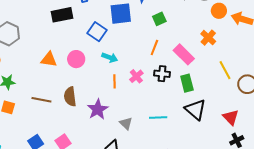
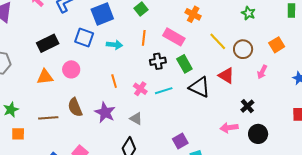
black rectangle: (62, 15) -> (48, 43), moved
cyan arrow: (110, 58) -> (114, 45), moved
pink cross: (136, 76) -> (140, 89), moved
red triangle: (231, 117) -> (226, 76), moved
cyan line: (158, 118) -> (164, 91), moved

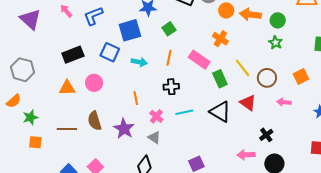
black cross: (158, 61) -> (171, 87), moved
green rectangle: (184, 64) -> (220, 79), moved
pink arrow: (262, 72) -> (284, 102), turned 64
pink cross: (140, 89) -> (156, 116), moved

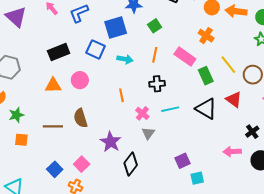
purple star: (124, 129) -> (111, 142), moved
gray triangle: (154, 137) -> (148, 133), moved, turned 32

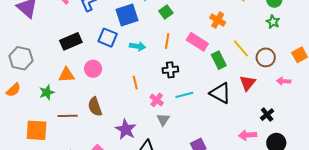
red triangle: (234, 99) -> (248, 83), turned 36
green star: (16, 115) -> (47, 92), moved
orange square: (21, 140) -> (37, 130), size x1.6

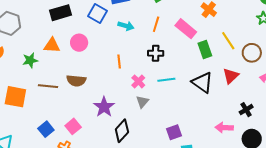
brown semicircle: (95, 107) -> (76, 81), turned -72

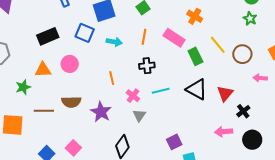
red triangle: (231, 76) -> (225, 93), moved
purple star: (104, 107) -> (101, 112), moved

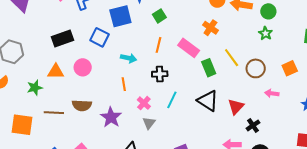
cyan arrow: (114, 42) -> (129, 58), moved
cyan line: (161, 91) -> (172, 100), turned -54

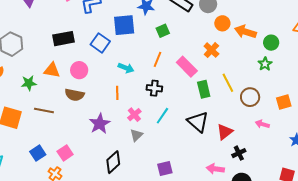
brown semicircle: (82, 105) -> (75, 95), moved

